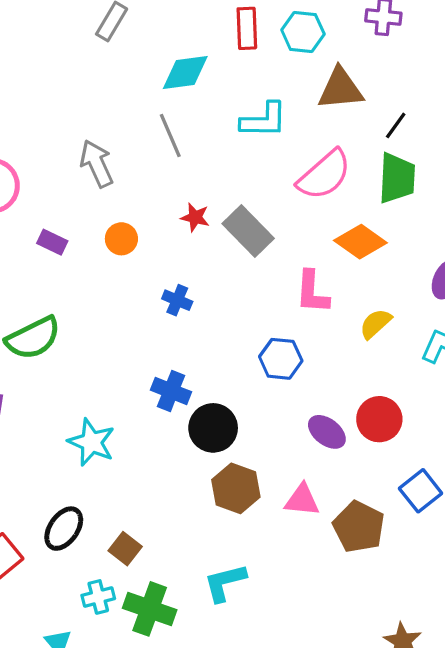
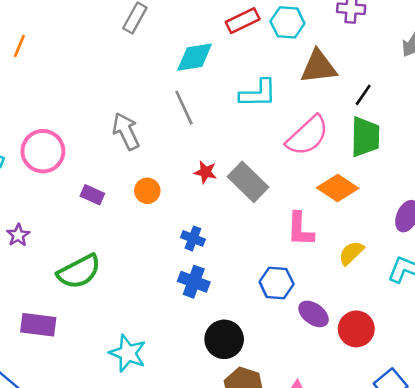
red rectangle: (247, 28) -> (243, 21), turned 68
blue cross: (171, 391) -> (194, 282), moved
purple ellipse: (327, 432) -> (314, 314), moved

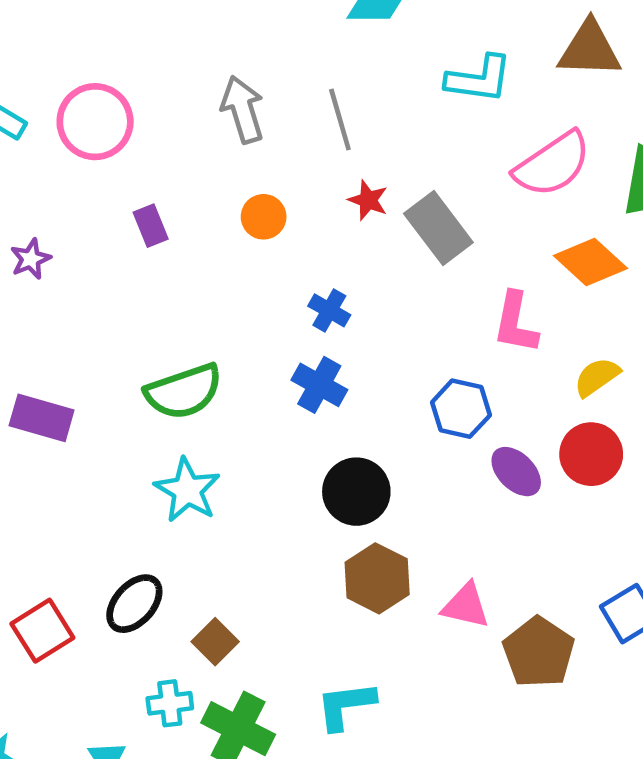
gray line: (184, 108) -> (340, 119), moved
purple rectangle: (92, 195) -> (151, 226), moved, turned 35
green semicircle: (79, 272) -> (184, 391), moved
red circle: (356, 329) -> (591, 454), moved

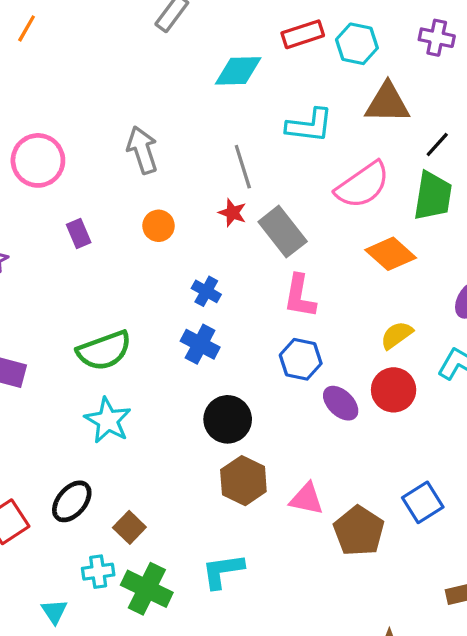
gray line: (340, 119) -> (243, 167), moved
pink L-shape: (516, 323) -> (300, 296), moved

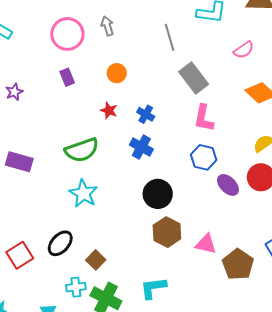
gray arrow: (142, 150) -> (107, 26), size x0.7
pink circle: (38, 160) -> (67, 34), moved
pink semicircle: (363, 185) -> (244, 50), size x0.6
red star: (232, 213) -> (109, 111), moved

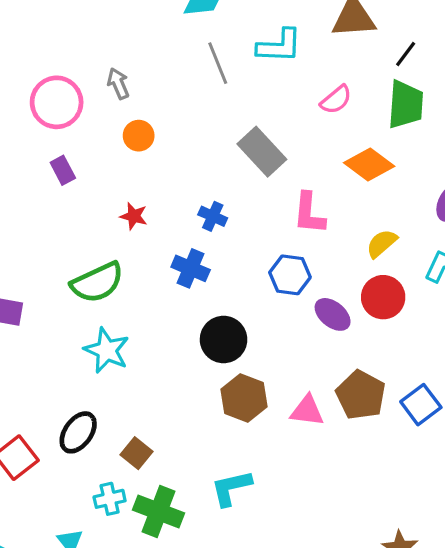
gray line: (170, 37) -> (218, 63), moved
orange circle: (117, 73) -> (139, 136), moved
blue cross: (146, 114) -> (213, 216), moved
pink L-shape: (204, 118) -> (309, 213), moved
brown pentagon: (238, 264) -> (361, 395), moved

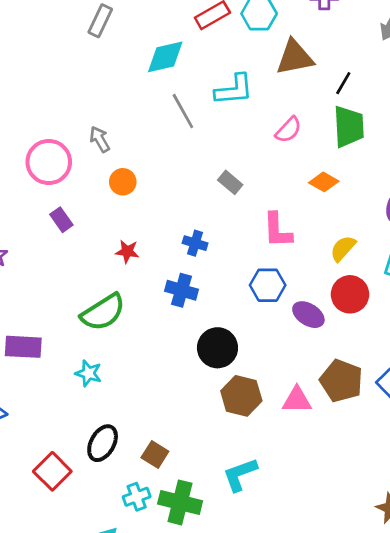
gray rectangle: (262, 152) -> (230, 182), size x0.6
orange diamond: (369, 164) -> (324, 182), size x0.7
cyan star: (107, 350) -> (88, 373), moved, size x0.7

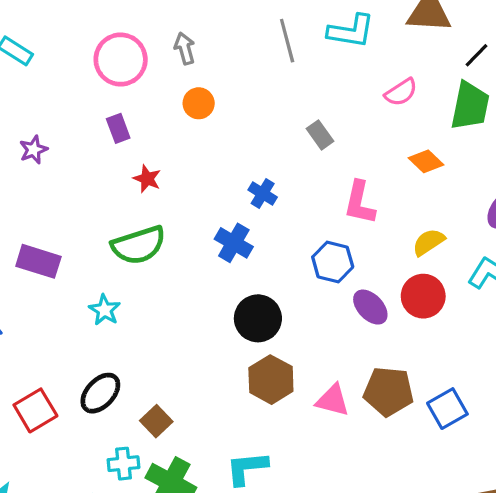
red star: (127, 251) -> (147, 179), moved
brown pentagon: (341, 381) -> (388, 391), turned -30

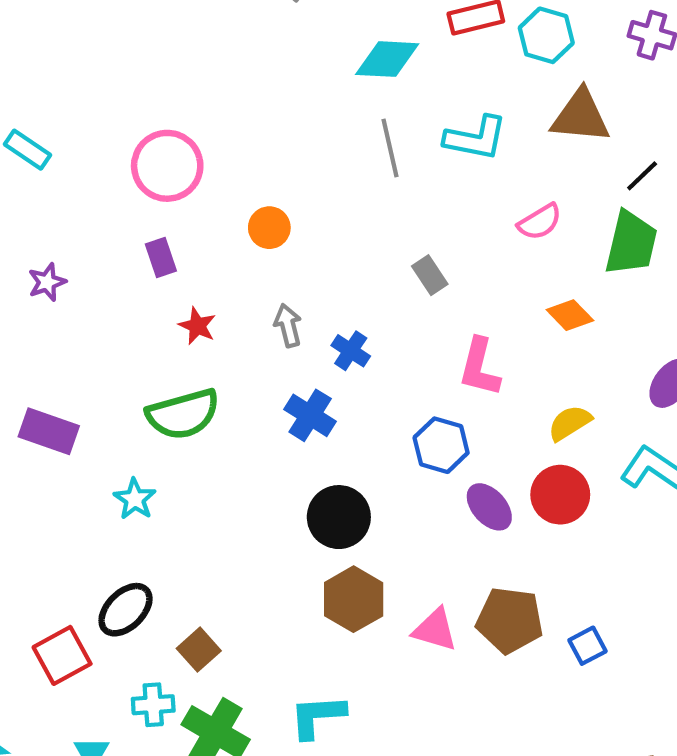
gray arrow: (185, 48) -> (288, 326), moved
blue square: (447, 409) -> (588, 646), size x0.7
red square: (35, 410) -> (62, 655), moved

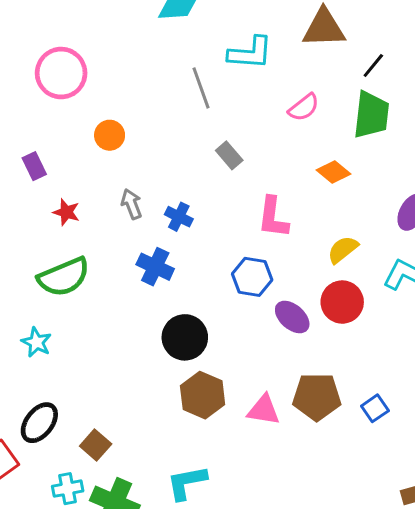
gray line: (390, 148) -> (201, 88), moved
pink circle: (167, 166) -> (61, 73), moved

